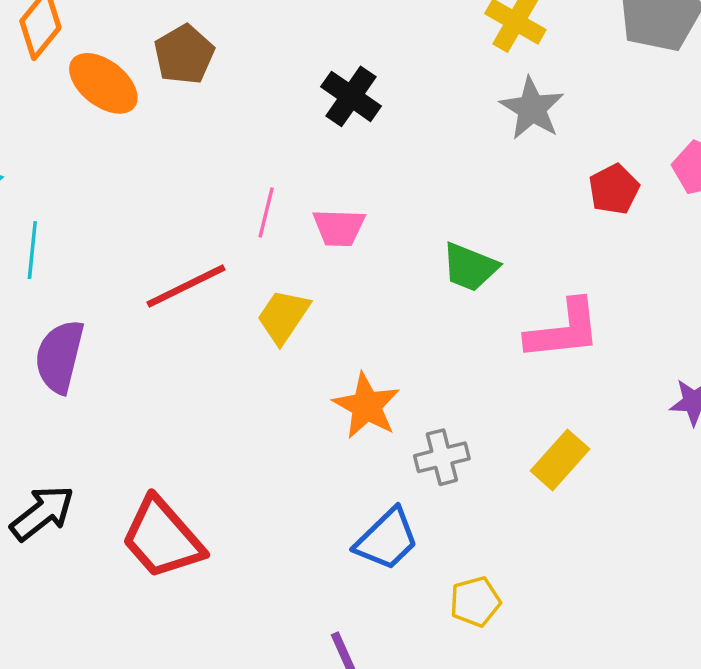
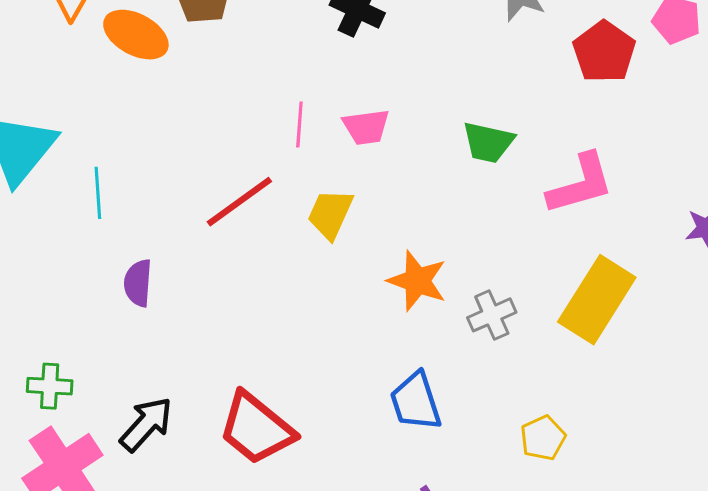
red pentagon: (614, 189) -> (604, 52), size x1.4
purple semicircle: (60, 356) -> (138, 283), size x0.7
yellow rectangle: (560, 460) -> (597, 300), size x1.6
blue trapezoid: (387, 539) -> (416, 401), moved, turned 126

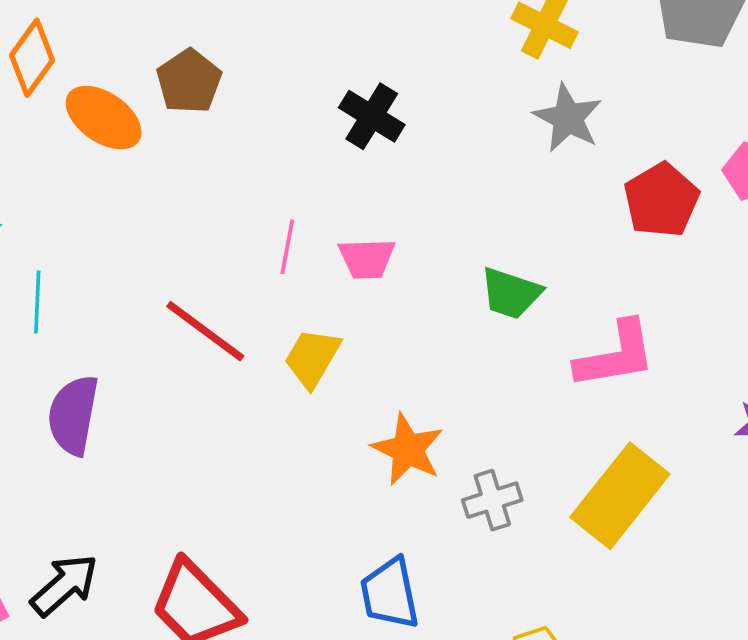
red line: (239, 202) -> (205, 331), turned 66
purple semicircle: (138, 283) -> (73, 415), size x1.4

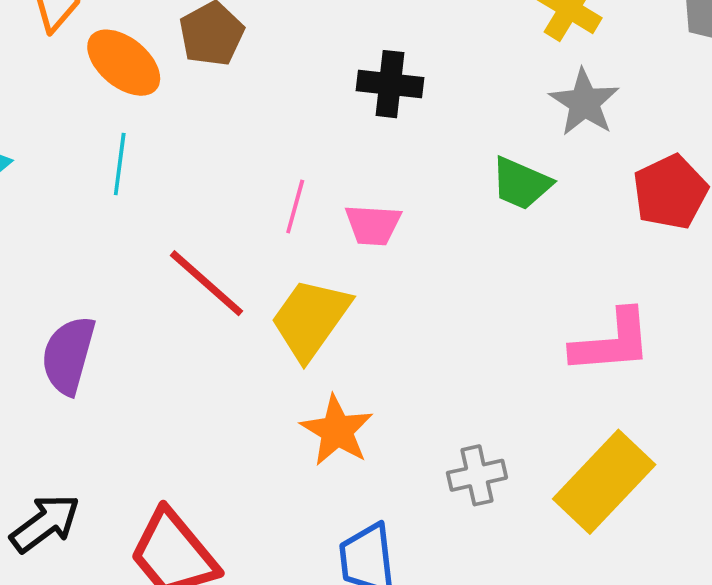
black cross: (372, 116) -> (390, 84), turned -30
green trapezoid: (511, 293) -> (521, 183), moved
cyan line: (37, 302) -> (120, 164), moved
yellow trapezoid: (312, 358) -> (310, 319), size x1.4
orange star: (408, 449) -> (337, 431), moved

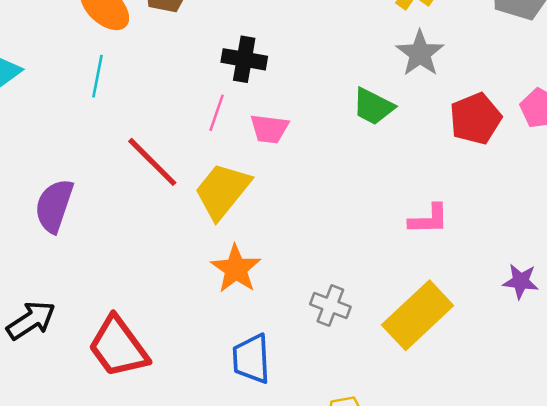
black cross: (390, 84) -> (244, 59), moved
pink L-shape: (612, 342) -> (429, 219), size x0.7
gray cross: (477, 475) -> (330, 306), turned 30

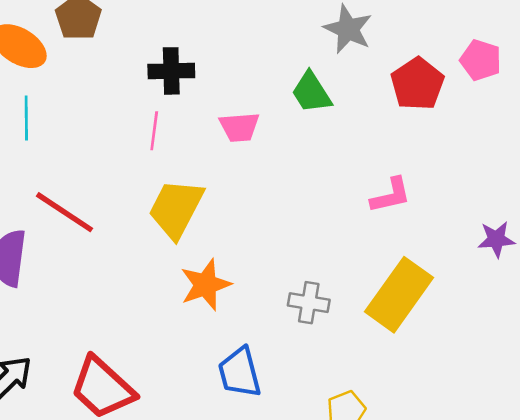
green trapezoid: (373, 106) -> (311, 92), turned 42
pink trapezoid: (269, 129) -> (239, 127), moved
red line: (152, 162) -> (65, 212), moved
orange star: (236, 269) -> (206, 285), turned 30

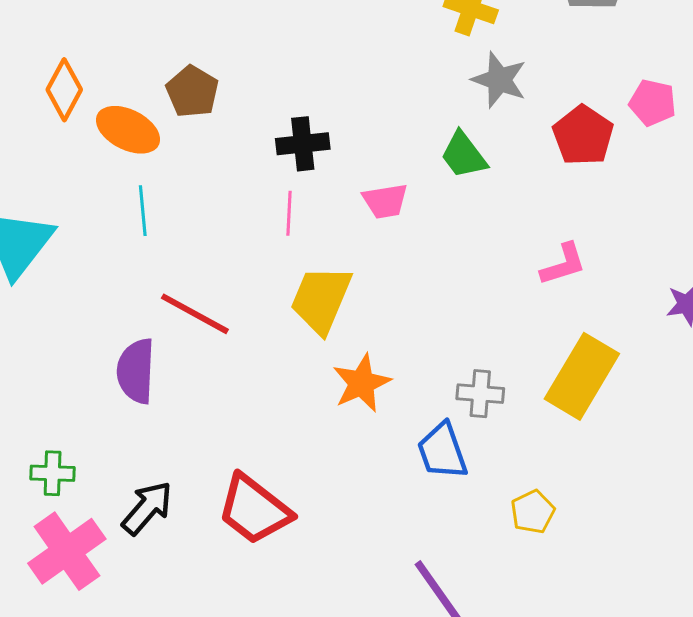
blue trapezoid: (240, 373) -> (442, 451), moved

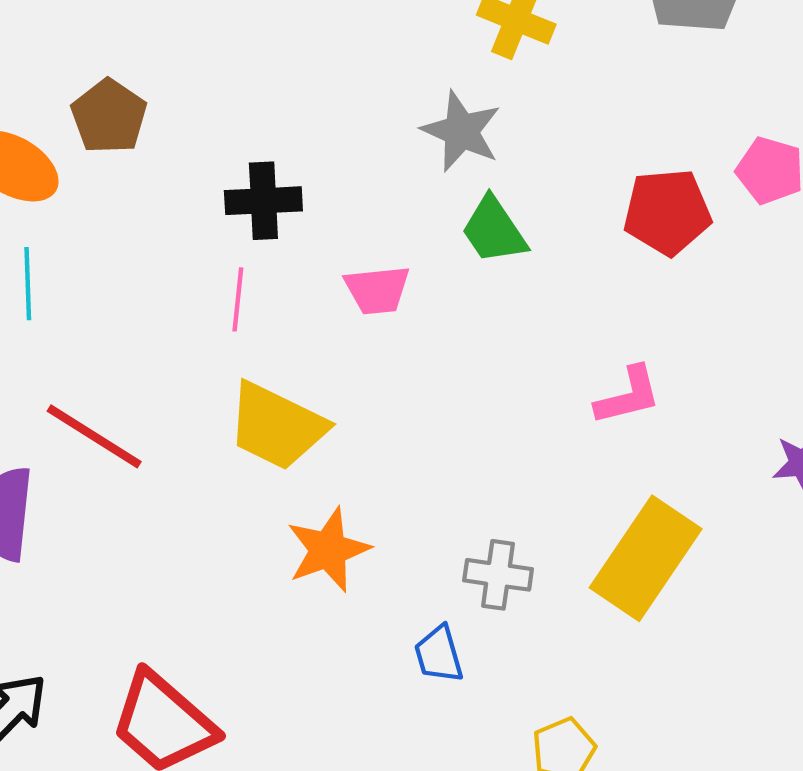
gray star: (499, 80) -> (461, 131), moved
red pentagon: (583, 135) -> (667, 212), turned 30
yellow trapezoid: (321, 299) -> (277, 426), turned -90
blue trapezoid: (442, 451) -> (439, 654), size x0.7

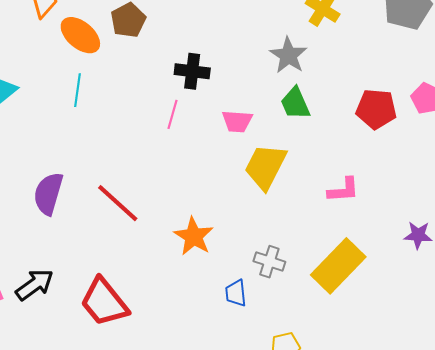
yellow trapezoid: (277, 426) -> (265, 167), moved, turned 81
red line: (94, 436) -> (118, 203), moved
orange star: (328, 550) -> (194, 236), turned -30

